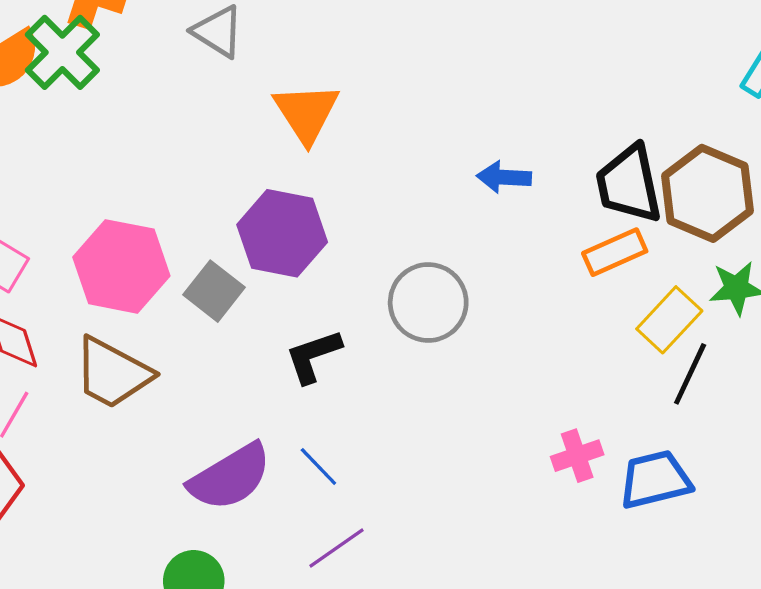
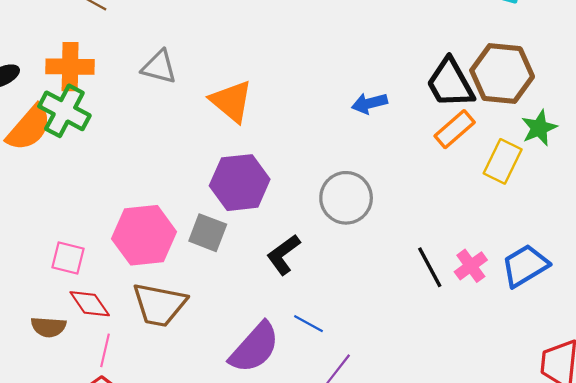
black line: (690, 374) -> (430, 267), moved, turned -36

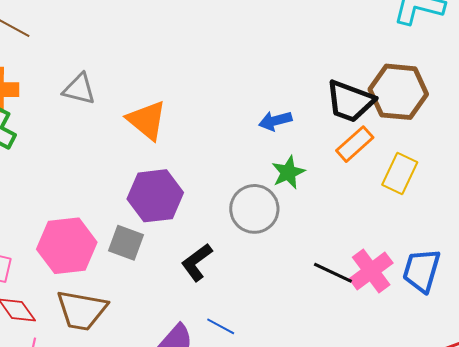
black trapezoid: (450, 83) -> (350, 101), turned -40
green star: (539, 128) -> (288, 172), moved
pink cross: (471, 266) -> (371, 271), size x1.4
blue trapezoid: (525, 266) -> (422, 270), turned -42
black line: (430, 267) -> (333, 273), turned -36

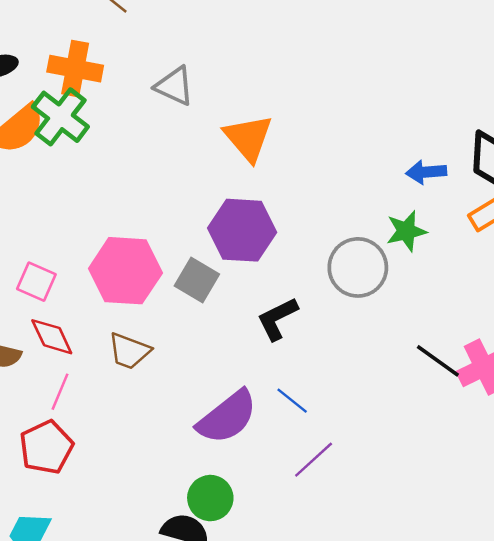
blue arrow: (275, 121) -> (426, 172), moved
brown trapezoid: (82, 310) -> (129, 351), size x0.7

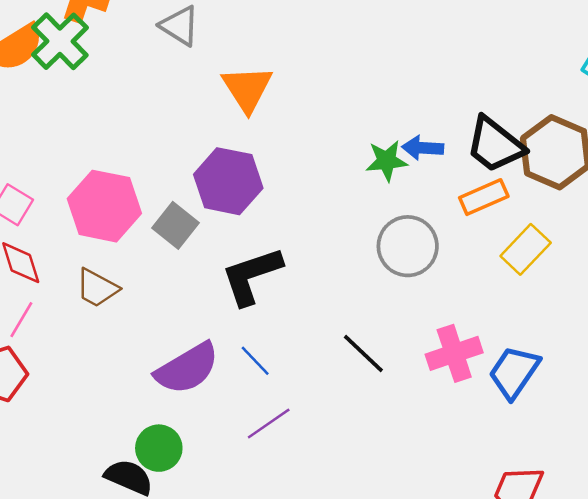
green star: (406, 231) -> (387, 161), moved
gray circle: (358, 267) -> (408, 246), moved
black L-shape: (277, 319) -> (252, 276), size x1.4
black line: (438, 361) -> (363, 353), moved

